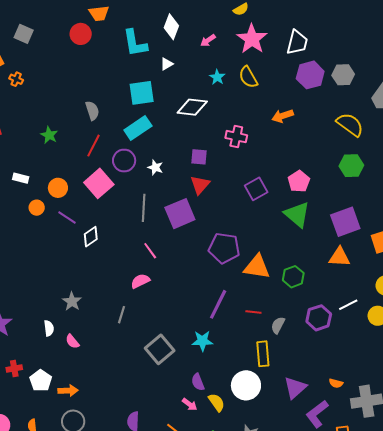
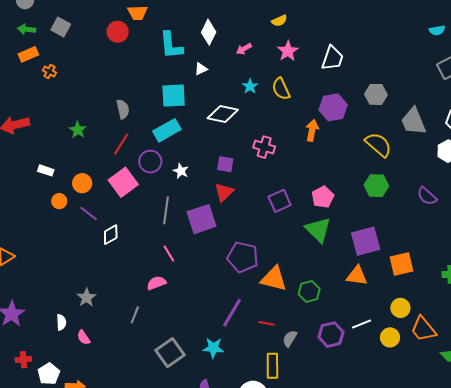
pink star: (252, 39) -> (288, 51), size x0.7
purple hexagon: (310, 75) -> (333, 107), moved
orange arrow: (283, 116) -> (312, 130), turned 115

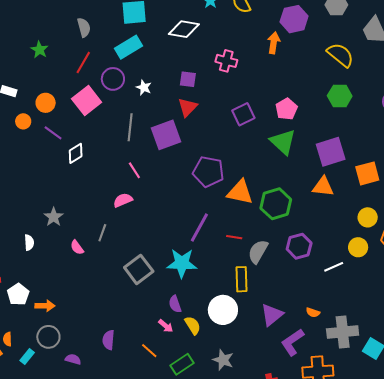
green hexagon: (309, 291) -> (276, 204), size x1.4
white line: (362, 324) -> (334, 267), moved
pink semicircle: (84, 337) -> (77, 247), moved
gray semicircle: (290, 339) -> (258, 252), size x1.4
cyan star: (213, 348) -> (182, 263), size x1.4

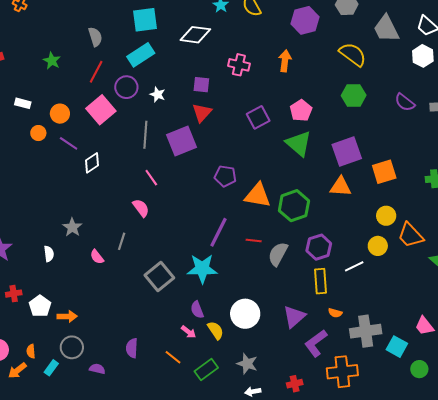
orange arrow: (274, 43) -> (285, 61), moved
purple pentagon: (208, 172) -> (225, 176), size x0.7
pink semicircle: (123, 200) -> (141, 208), turned 78
yellow rectangle: (241, 279) -> (320, 281), moved

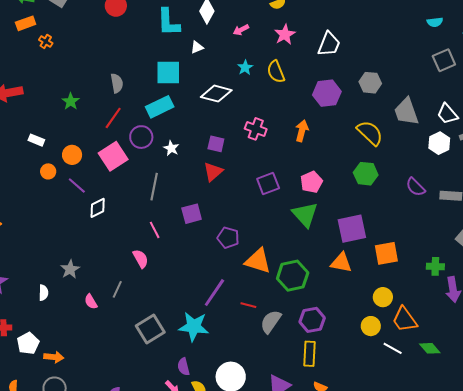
purple square: (182, 141) -> (192, 214), moved, size x0.7
white line: (354, 266) -> (393, 348), moved, turned 48

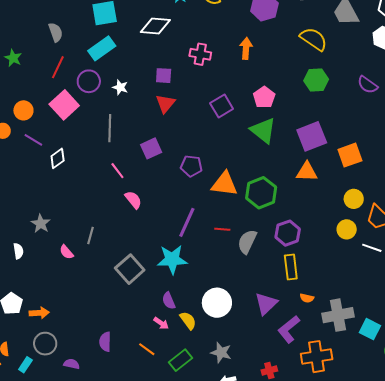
pink semicircle: (141, 259) -> (133, 200), moved

